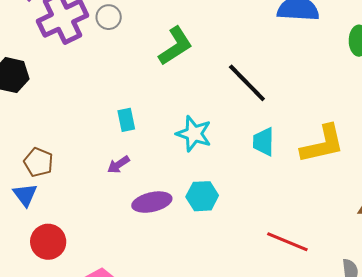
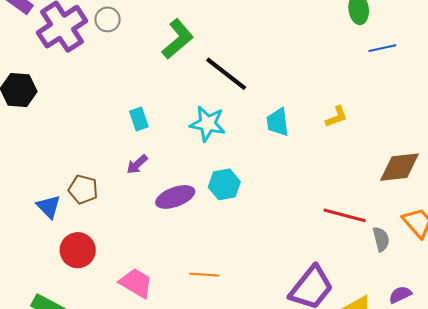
black line: (247, 83) -> (226, 74), moved
yellow L-shape: (322, 144) -> (336, 117), size x0.5
brown pentagon: (38, 162) -> (83, 189), moved
red line: (287, 242) -> (345, 215), moved

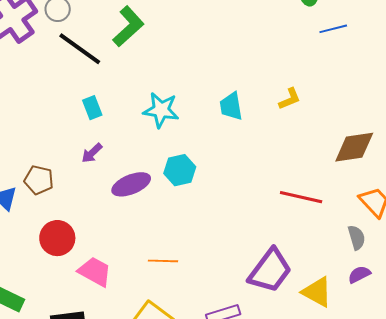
black line: (226, 74) -> (80, 49), moved
gray semicircle: (381, 239) -> (357, 238), moved
red circle: (78, 250) -> (57, 238), moved

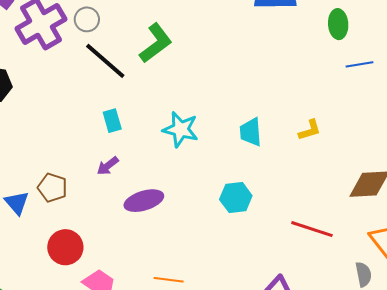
cyan hexagon: (180, 170) -> (236, 198), moved

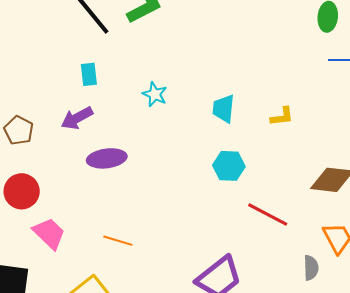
cyan star: (181, 129) -> (155, 94), size x0.7
purple arrow: (108, 166) -> (77, 118), size x1.4
cyan hexagon: (236, 198) -> (229, 166), moved

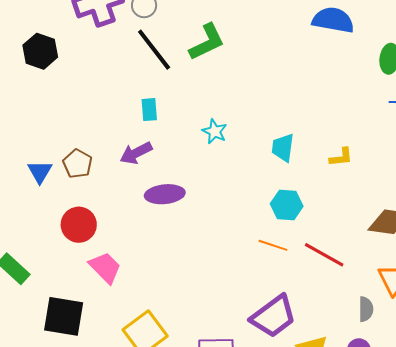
orange line: (118, 241) -> (273, 245), moved

